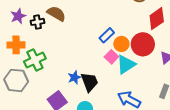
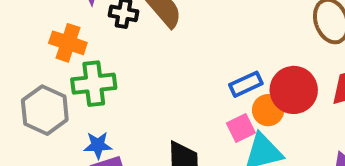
red circle: (143, 44) -> (294, 90), moved
blue star: (74, 77) -> (98, 145), moved

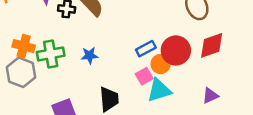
orange cross: (68, 43) -> (24, 46), moved
blue star: (98, 145) -> (90, 55), moved

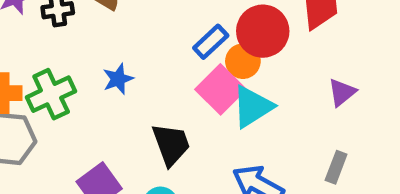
pink square: (144, 76) -> (221, 89), size x1.5

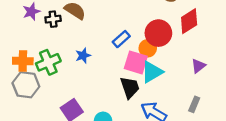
blue rectangle: (211, 42) -> (121, 39), moved
pink square: (221, 89) -> (136, 62), turned -30
black trapezoid: (171, 144) -> (130, 87), moved

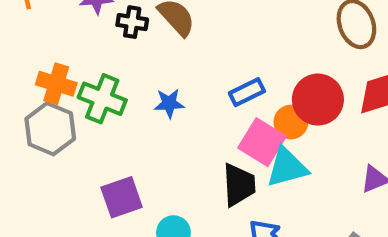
green cross: (48, 62) -> (102, 99), turned 30

